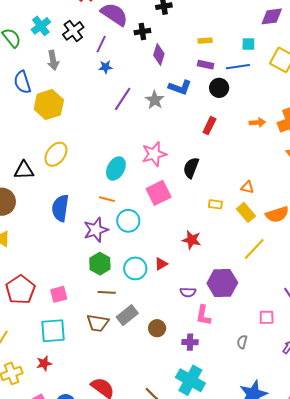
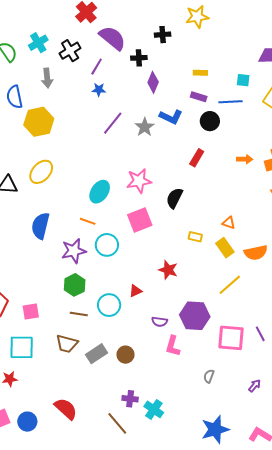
cyan circle: (135, 268) -> (109, 305), moved
gray rectangle: (127, 315) -> (97, 354), moved
pink square: (267, 317) -> (231, 338), moved, size x1.8
purple cross: (190, 342) -> (130, 399), moved
cyan cross: (190, 380) -> (154, 409), size x0.7

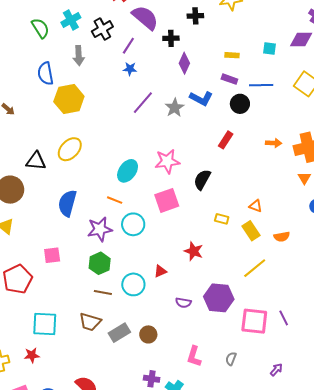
cyan square: (243, 80) -> (269, 49), moved
orange semicircle: (256, 253) -> (282, 237), size x0.7
pink square: (31, 312) -> (52, 255), moved
pink L-shape: (173, 346) -> (194, 356), moved

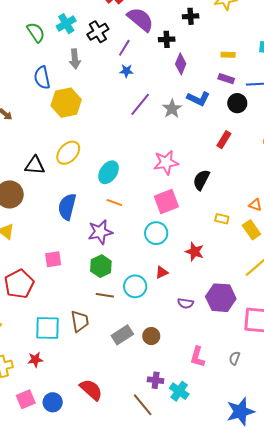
cyan ellipse: (128, 171) -> (109, 172), moved
cyan circle: (133, 224) -> (156, 233), moved
brown trapezoid: (90, 322) -> (80, 321), moved, turned -115

